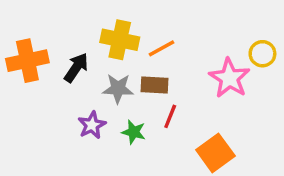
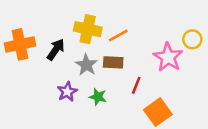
gray star: (118, 89) -> (86, 65), turned 30
red line: (170, 116) -> (136, 85), moved

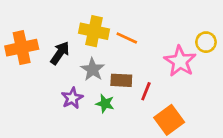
orange line: (118, 36) -> (127, 38), turned 54
brown rectangle: (113, 62) -> (121, 80), moved

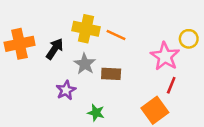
red line: (146, 91) -> (171, 85), moved
green star: (105, 104) -> (96, 113), moved

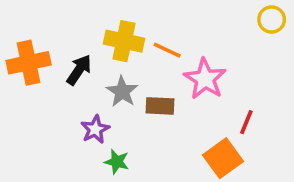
yellow circle: (189, 39) -> (272, 20), moved
pink star: (165, 56) -> (205, 79), moved
green star: (96, 113) -> (117, 162), moved

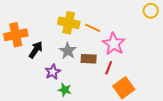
black arrow: (79, 70) -> (36, 50), moved
red line: (246, 122) -> (109, 68), moved

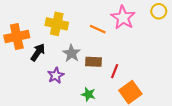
yellow cross: (69, 23) -> (57, 24), moved
pink star: (114, 44) -> (123, 18), moved
green star: (65, 90) -> (88, 94), moved

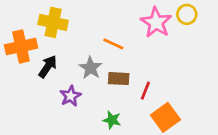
yellow circle: (159, 11) -> (187, 14), moved
yellow cross: (57, 24) -> (53, 22), moved
orange line: (98, 29) -> (113, 44), moved

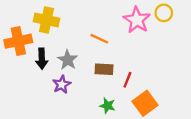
black arrow: (48, 67) -> (42, 59), turned 144
gray star: (91, 68) -> (68, 60), moved
green star: (112, 120) -> (107, 106), moved

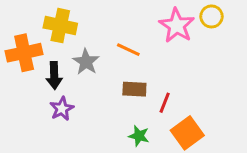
gray star: (68, 60) -> (86, 62), moved
purple star: (62, 84) -> (62, 109), moved

